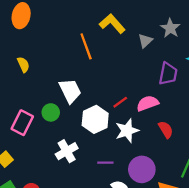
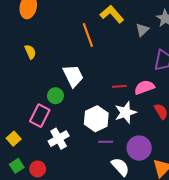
red line: (120, 102) -> (119, 86), turned 32
white hexagon: (95, 119) -> (96, 119), moved
pink rectangle: (22, 123) -> (40, 116), moved
white cross: (67, 151) -> (59, 139), moved

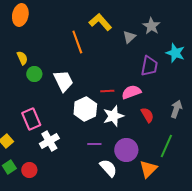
green circle: (55, 96) -> (34, 74), moved
pink rectangle: (40, 116) -> (31, 119), turned -50
white hexagon: (96, 119) -> (85, 109), moved

